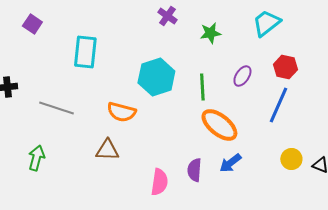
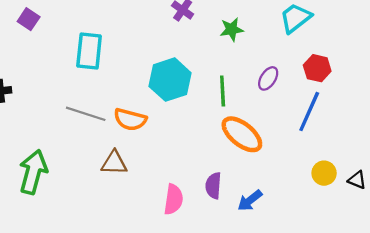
gray line: (56, 108) -> (86, 114), moved
green arrow: (36, 158) -> (33, 172), size x1.5
blue arrow: (230, 163) -> (250, 200), moved

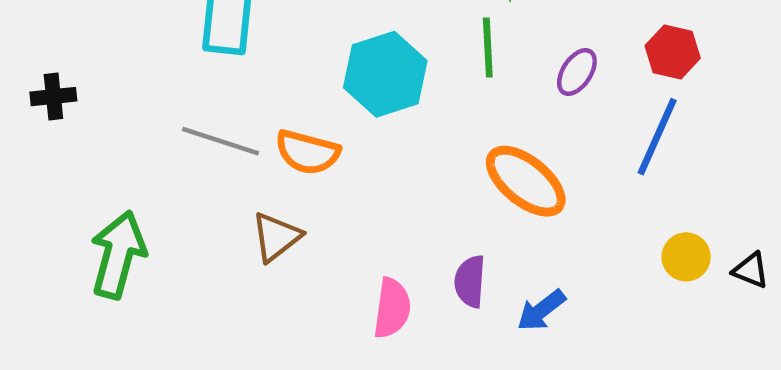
green line: (223, 91) -> (488, 47), moved
brown triangle: (114, 163) -> (276, 237), turned -40

